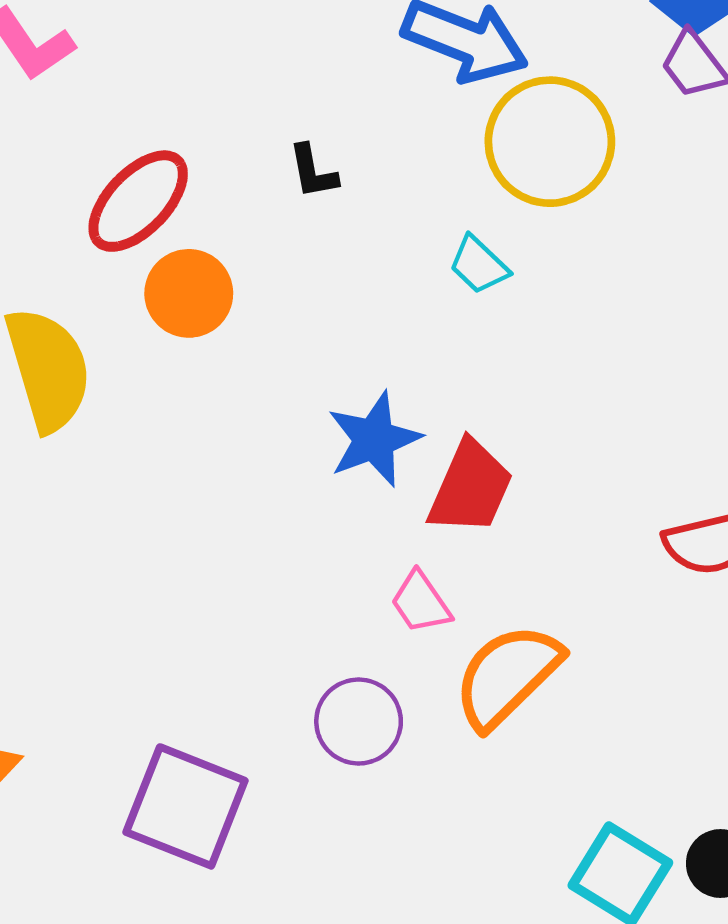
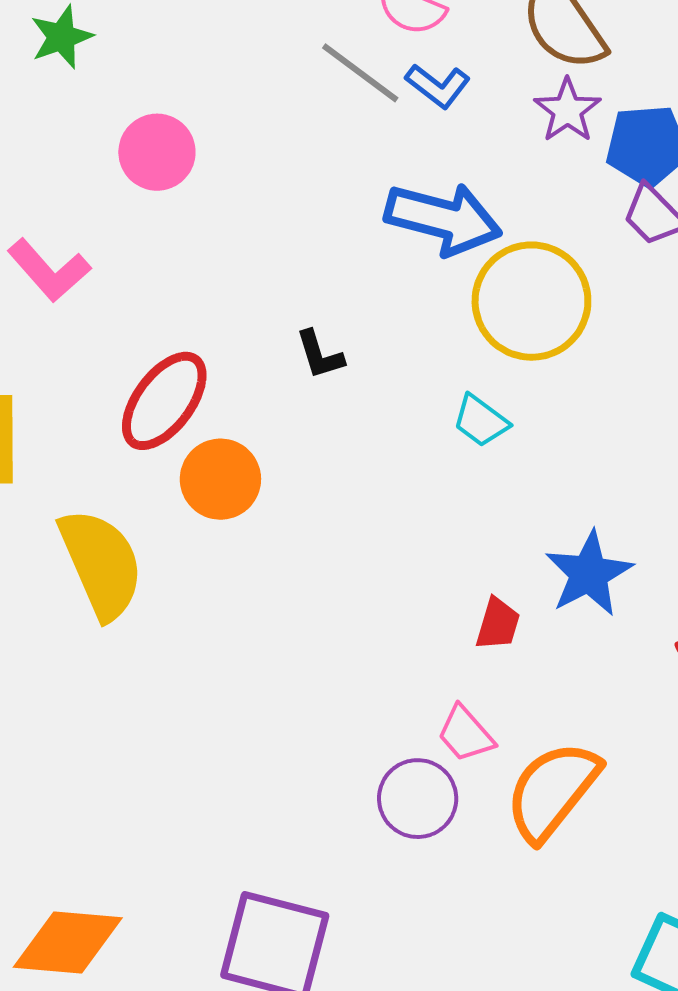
blue star: (374, 439) -> (589, 574), moved
red trapezoid: (470, 487) -> (498, 624), size x0.6
purple circle: (359, 722) -> (418, 799), moved

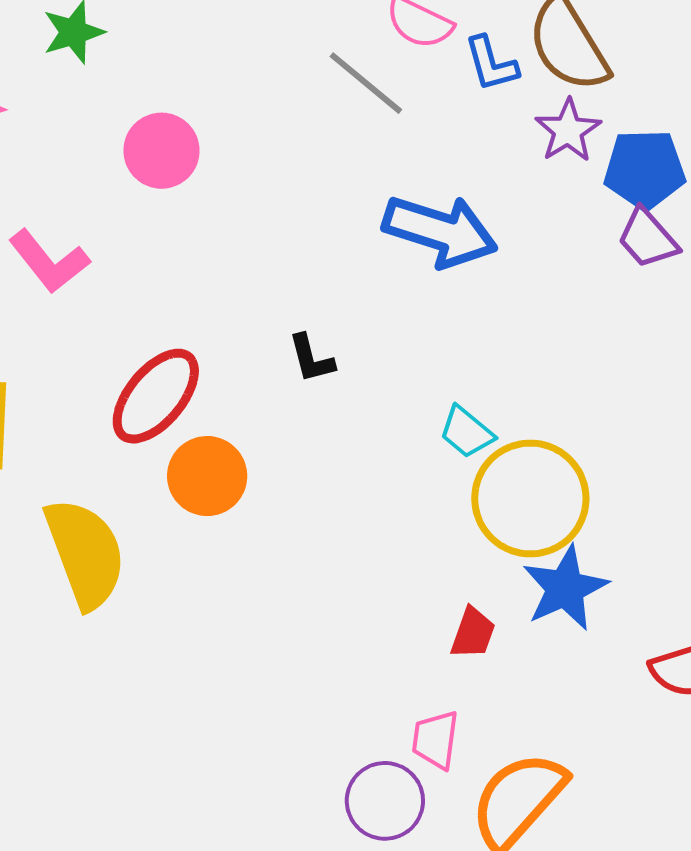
blue L-shape: (438, 86) -> (491, 64), moved, turned 34
yellow circle: (531, 301) -> (530, 499), moved
pink trapezoid: (465, 734) -> (435, 740), turned 46

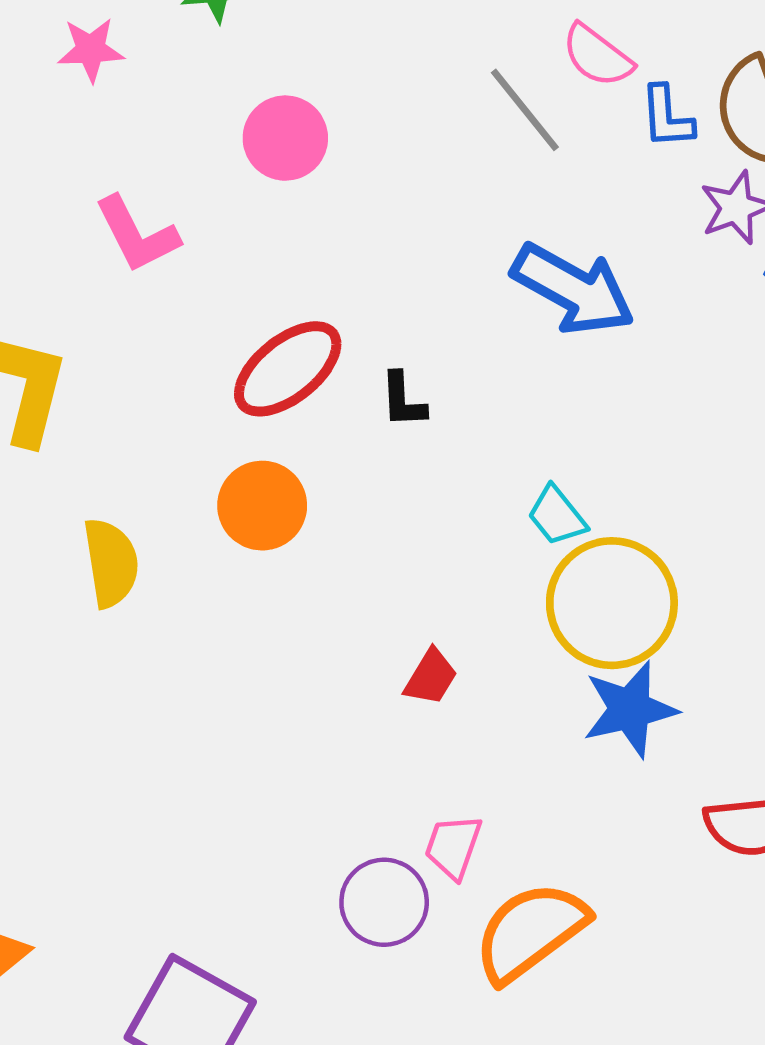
red ellipse: (156, 396) -> (288, 369), moved
yellow semicircle: (85, 553) -> (111, 563), size x0.7
red trapezoid: (473, 633) -> (431, 677), moved

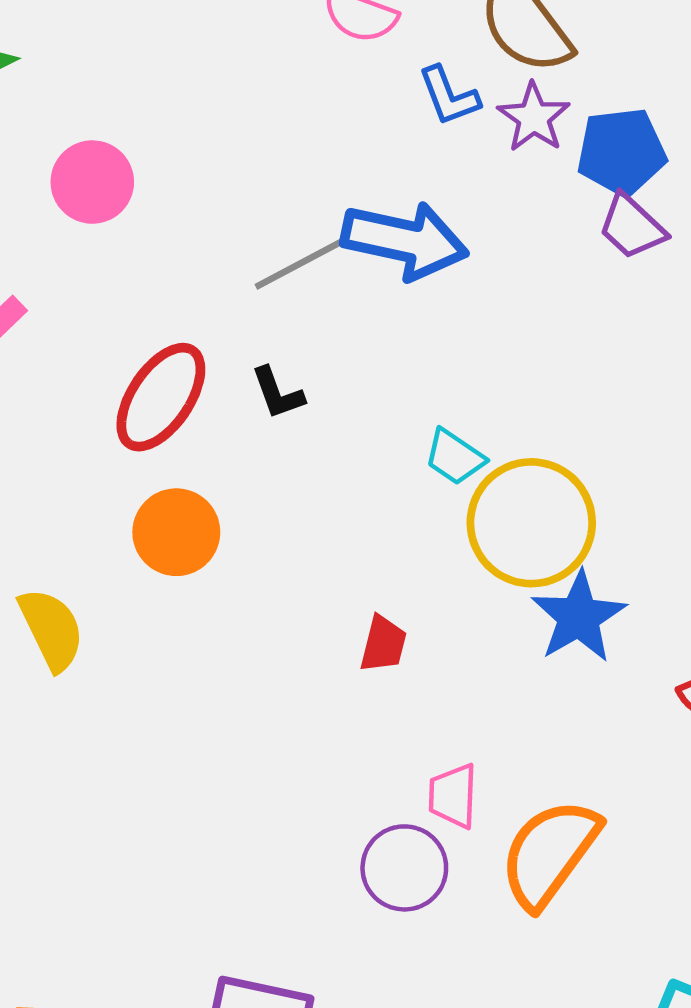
gray line: (525, 110) -> (300, 264), moved, turned -62
blue L-shape: (667, 117) -> (449, 96), moved

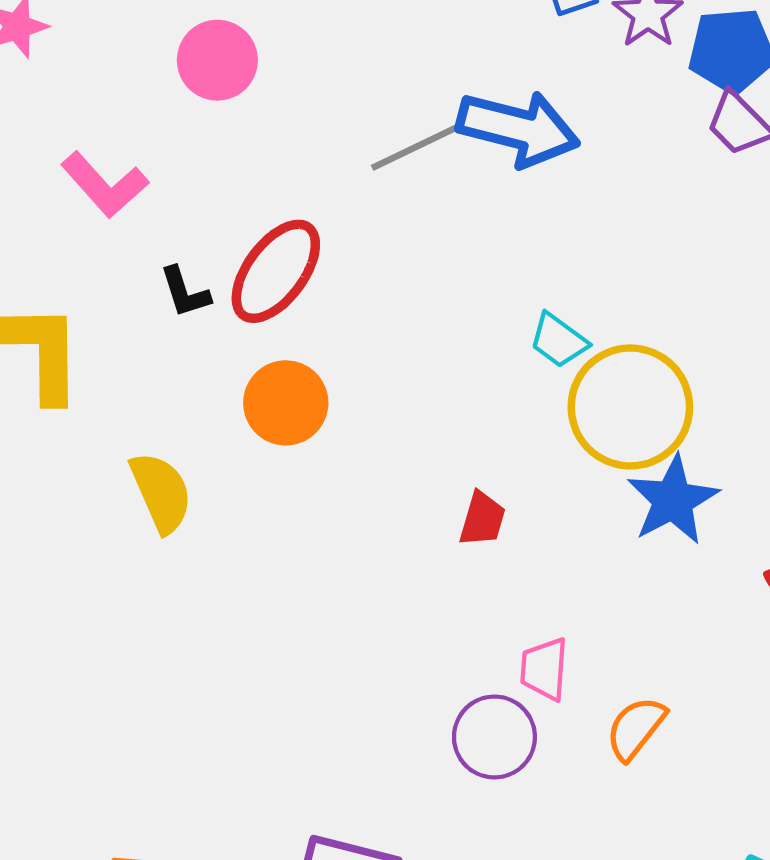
black L-shape: (278, 393) -> (185, 292), moved
orange semicircle: (549, 853) -> (636, 728), size x0.6

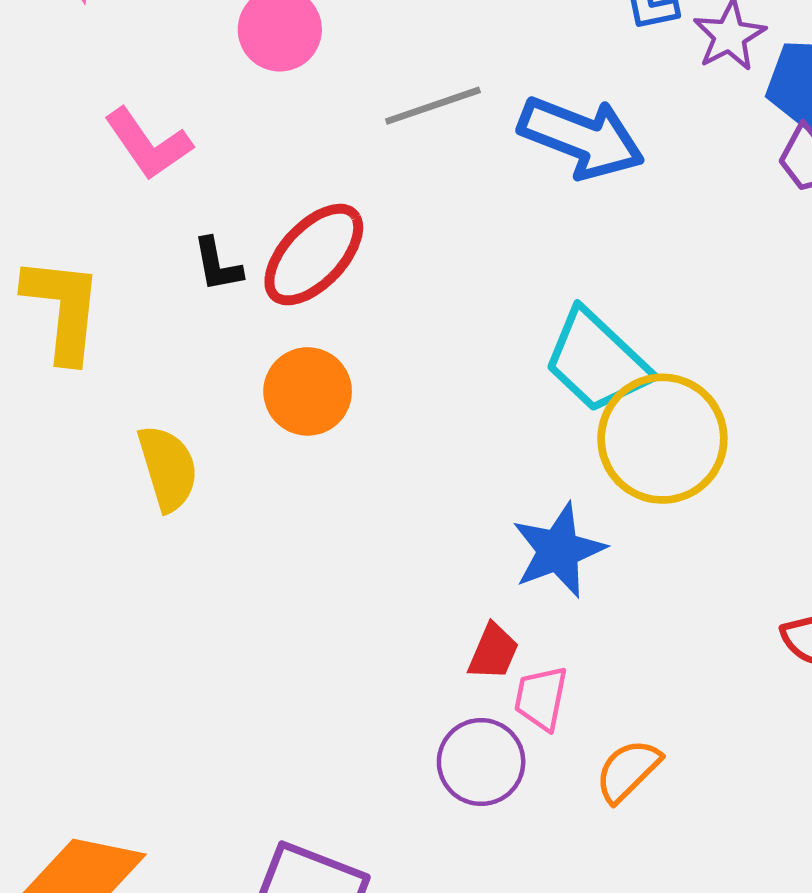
gray line: (415, 147) -> (433, 106), moved
cyan trapezoid: (559, 340) -> (597, 361), size x1.8
blue star: (673, 500) -> (558, 550), moved
red trapezoid: (482, 519) -> (493, 652), moved

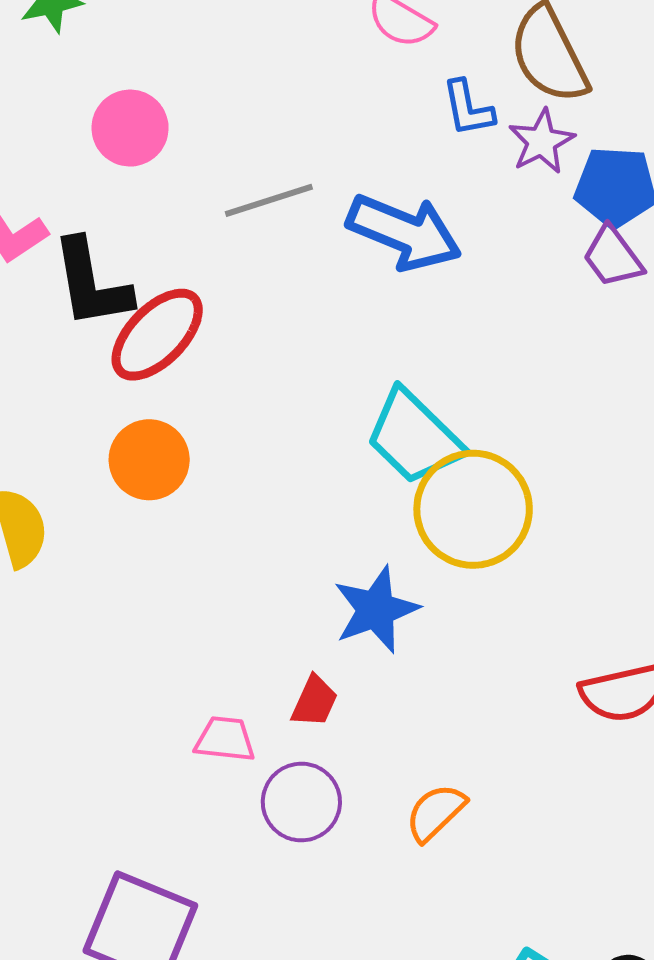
black L-shape: (217, 265) -> (91, 283), moved, size x1.8
pink trapezoid: (541, 698) -> (225, 739), moved, turned 84

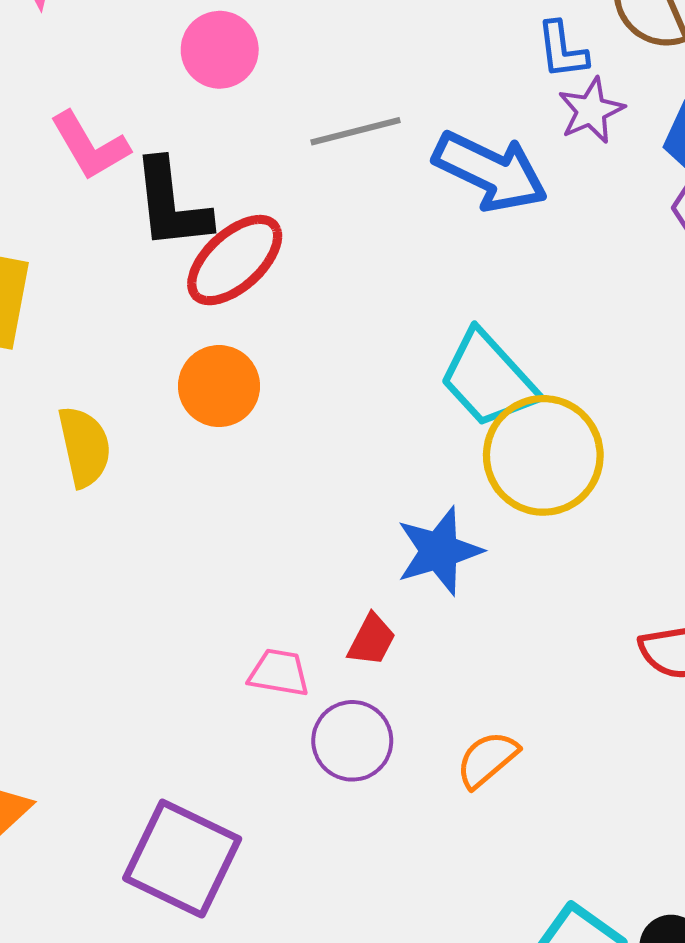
purple star: (541, 142) -> (591, 110), moved

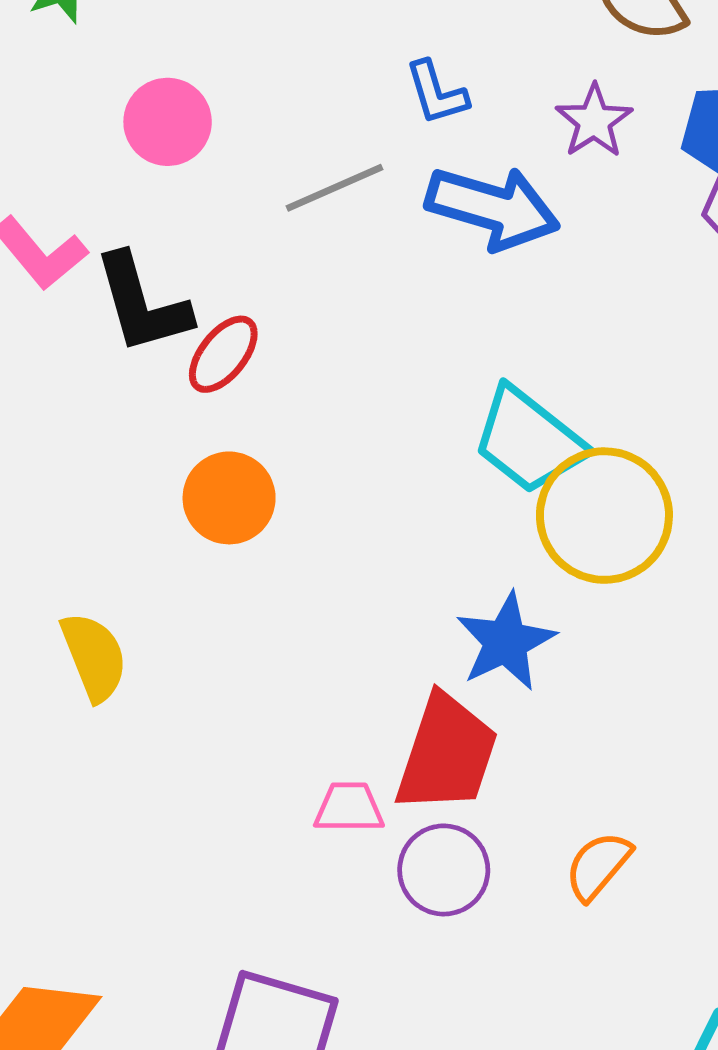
blue L-shape: (562, 50) -> (436, 93), moved
red ellipse: (235, 260) -> (223, 354), size x0.7
yellow semicircle: (84, 447) -> (94, 657), moved
red trapezoid: (372, 640) -> (447, 754), size x2.0

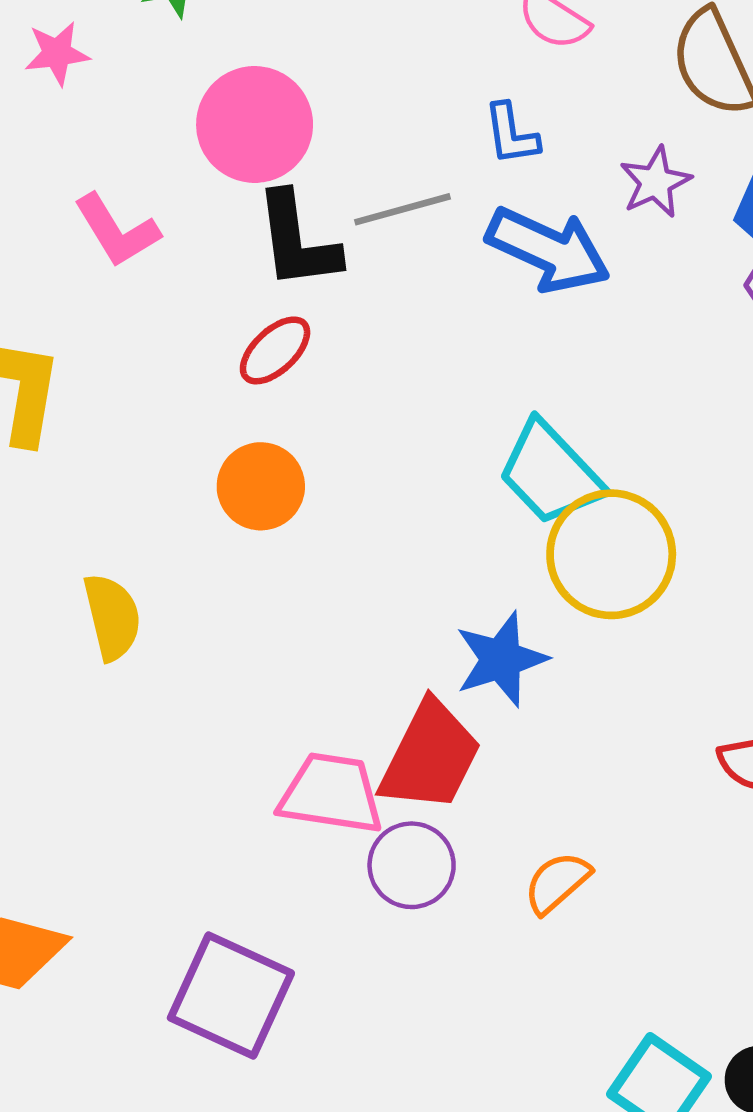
pink circle: (168, 122) -> (255, 124), size x1.4
black L-shape: (142, 304) -> (297, 241), moved
pink trapezoid: (349, 808) -> (331, 794), size x1.6

